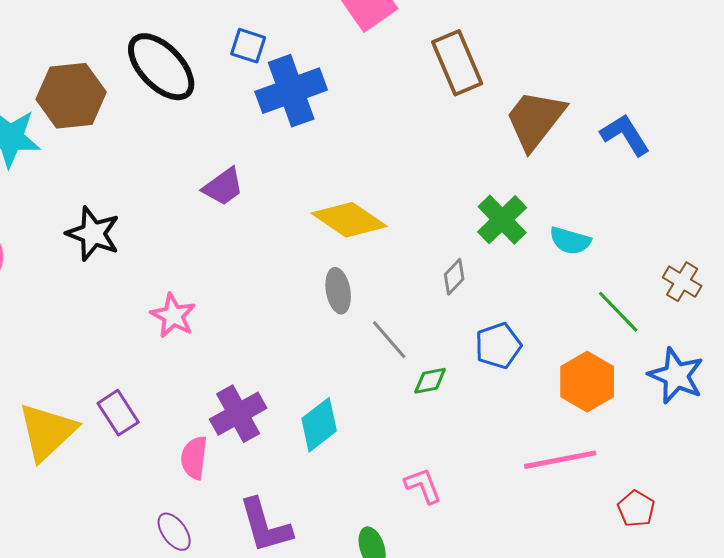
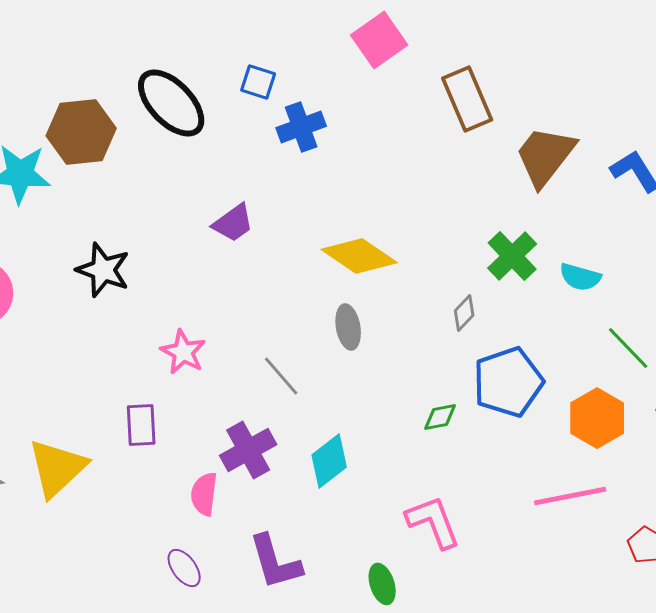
blue cross: (291, 91) -> (301, 127), size x0.7
gray line: (389, 340) -> (281, 376), moved
blue pentagon: (498, 346) -> (508, 382), size x1.5
purple rectangle: (118, 413) -> (141, 425), moved, turned 30
pink L-shape: (423, 486) -> (433, 522), size x1.5

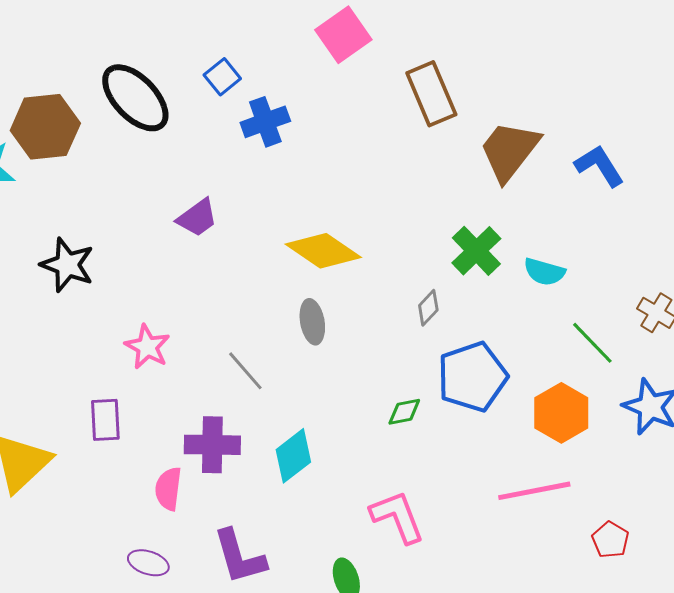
blue square: (258, 82) -> (222, 77), turned 33
purple cross: (248, 450) -> (212, 445), turned 30
purple ellipse: (184, 568) -> (148, 563), turned -36

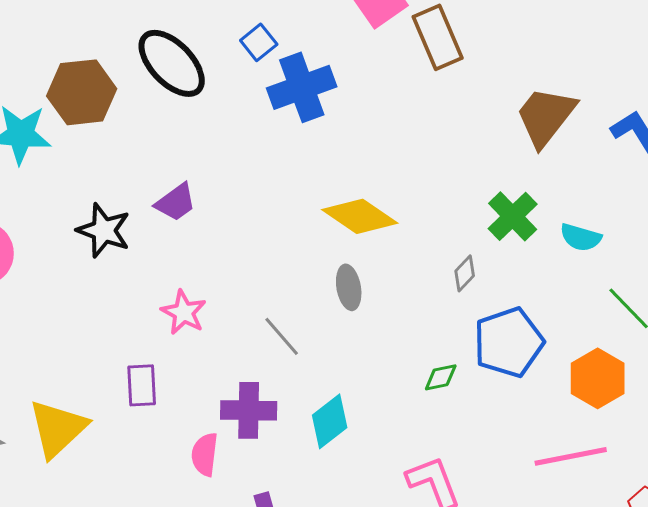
brown rectangle: (431, 94) -> (438, 37), moved
blue cross: (265, 122) -> (302, 87), size x1.4
purple trapezoid: (197, 218) -> (176, 202), moved

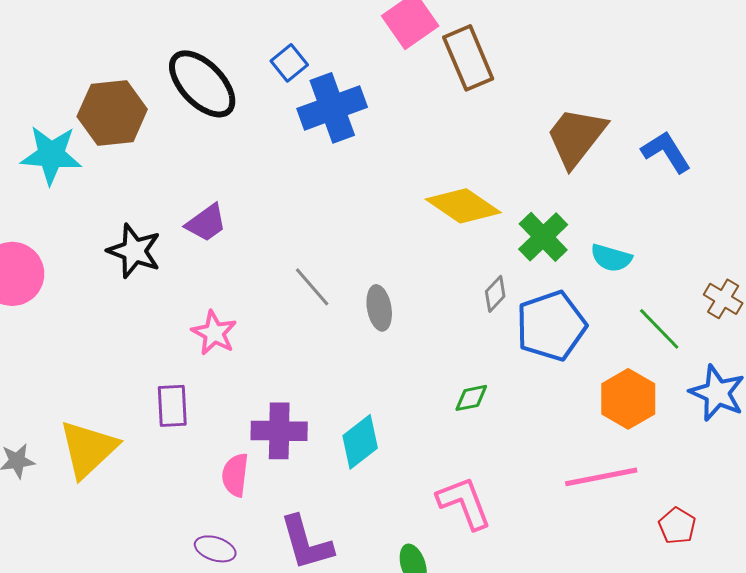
yellow diamond: (360, 216) -> (463, 206), moved
gray line: (282, 336) -> (312, 287), moved
blue pentagon: (509, 342) -> (551, 326), moved

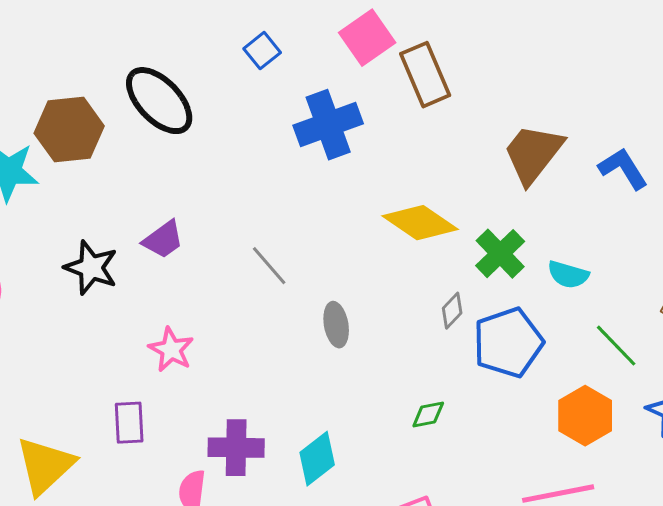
blue square: (289, 63) -> (262, 51), moved
blue cross: (332, 108) -> (328, 125), moved
gray line: (312, 287) -> (269, 266), moved

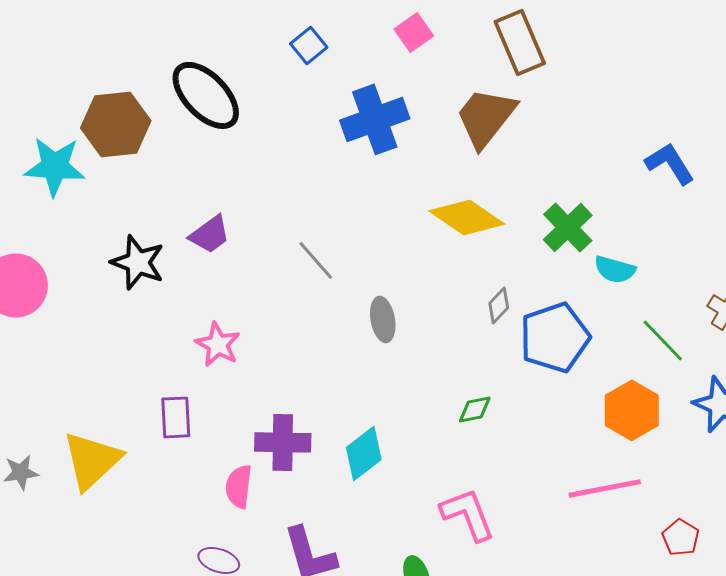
pink square: (367, 38) -> (414, 32), size x0.7
brown rectangle: (425, 75) -> (520, 42), moved
brown trapezoid: (533, 154) -> (486, 117), moved
green cross: (500, 254) -> (568, 227), moved

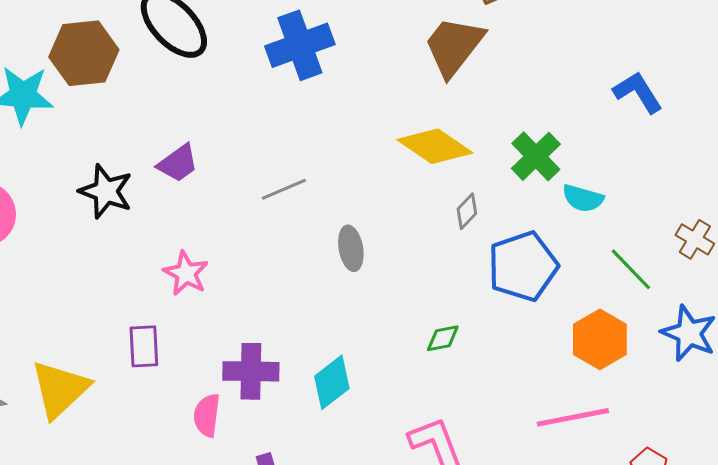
blue cross: (375, 119) -> (300, 45), moved
gray line: (316, 260) -> (284, 189), turned -72
gray diamond: (499, 305) -> (467, 211), moved

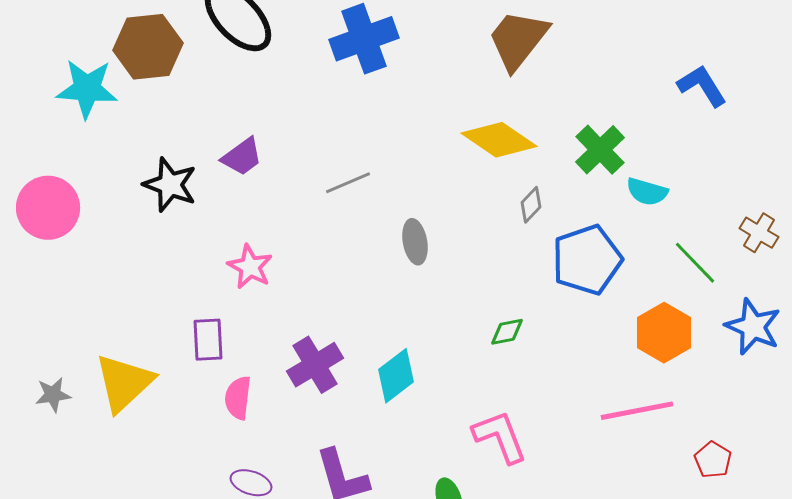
purple cross: (251, 371) -> (315, 365), turned -32
pink semicircle: (207, 415) -> (238, 398), moved

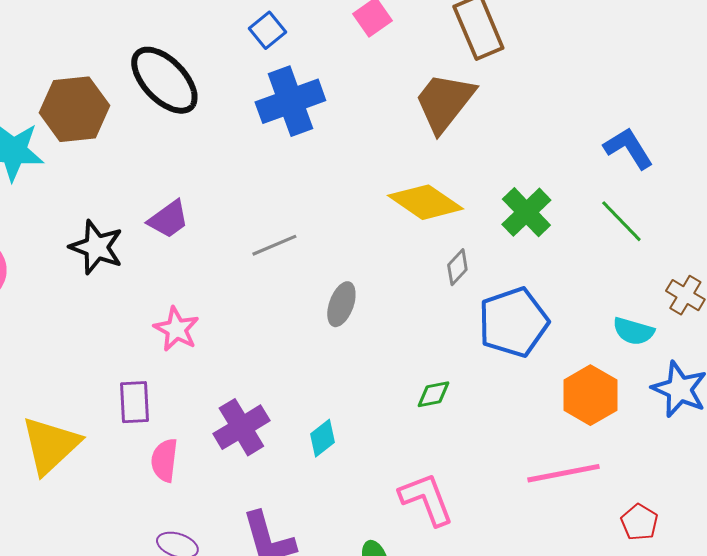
cyan semicircle: (647, 192) -> (633, 331), moved
gray ellipse: (415, 242) -> (341, 304), turned 30
green line: (695, 263) -> (621, 221), moved
cyan diamond: (396, 376) -> (322, 438), size x0.7

